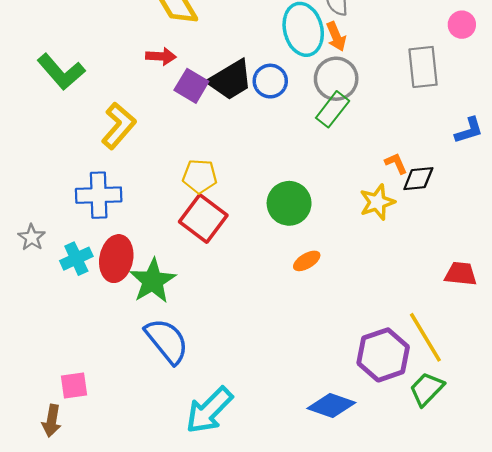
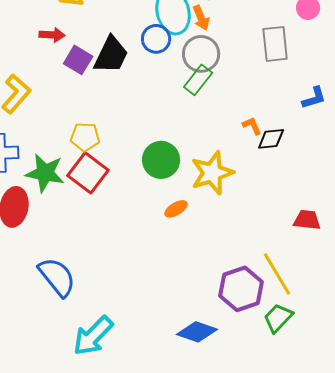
black trapezoid: (230, 80) -> (111, 55), turned -33
blue circle: (270, 81) -> (156, 39), moved
yellow star: (377, 202) -> (212, 173), moved, size x1.4
green star: (153, 281) -> (45, 173), moved, turned -30

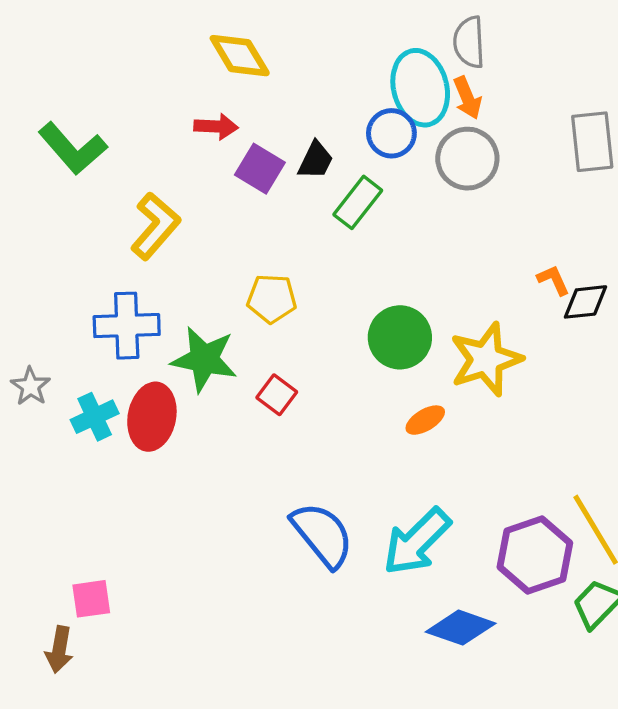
black trapezoid: (111, 55) -> (316, 160), size x0.6
green rectangle: (198, 80) -> (358, 202), moved
red square: (88, 173) -> (277, 395), moved, size x0.6
blue semicircle: (57, 277) -> (322, 535), moved
cyan arrow: (93, 336) -> (417, 541), moved

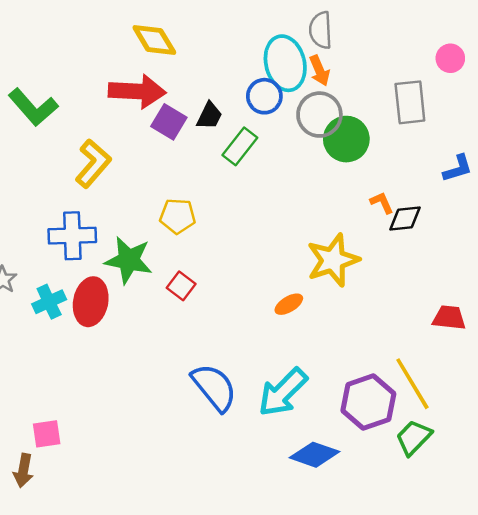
red arrow: (216, 127) -> (137, 91), size x1.8
green circle: (400, 337) -> (346, 139), moved

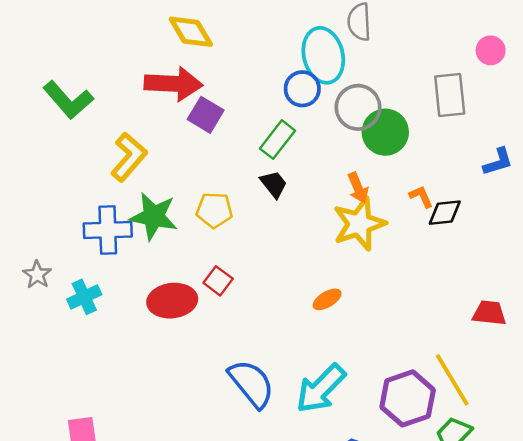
orange arrow: (319, 71) -> (358, 188), moved
black trapezoid: (209, 116) -> (274, 184), moved, turned -64
green star: (129, 260) -> (154, 216), moved
yellow star: (333, 260) -> (359, 224), moved
red ellipse: (91, 302) -> (172, 301), moved, turned 72

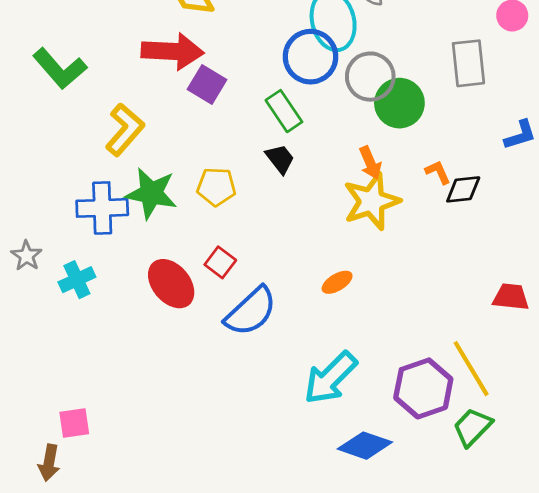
blue circle: (302, 89) -> (311, 57), size x1.4
green rectangle: (277, 140) -> (284, 111), turned -72
red ellipse: (172, 301) -> (171, 284), turned 57
blue semicircle: (251, 384) -> (251, 311), moved, turned 86

